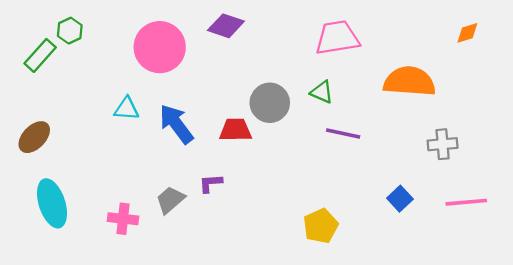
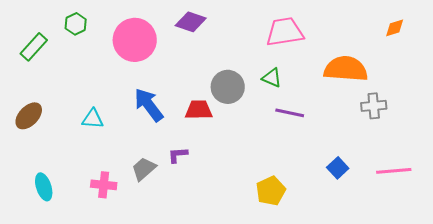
green hexagon: (70, 31) -> (76, 24), moved
cyan triangle: (127, 109) -> (93, 119), moved
gray cross: (443, 144) -> (374, 106), moved
cyan ellipse: (52, 203) -> (44, 187), moved, size x0.7

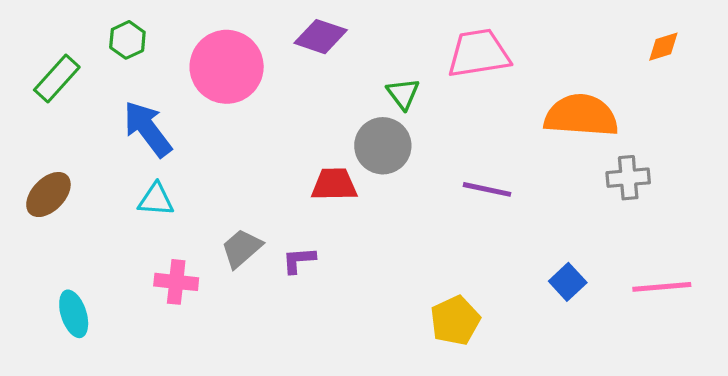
green triangle: (272, 78) -> (403, 94), moved, turned 30
blue arrow: (149, 105) -> (148, 129), moved
gray trapezoid: (144, 169) -> (242, 248), moved
pink cross: (104, 185) -> (176, 282), moved

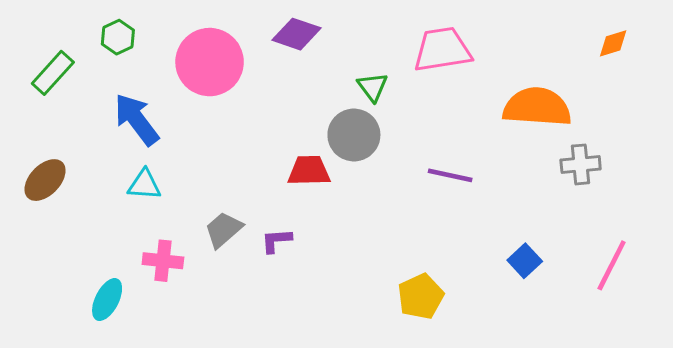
pink line: (662, 287) -> (612, 265), turned -58
cyan ellipse: (74, 314) -> (107, 300), moved, turned 45

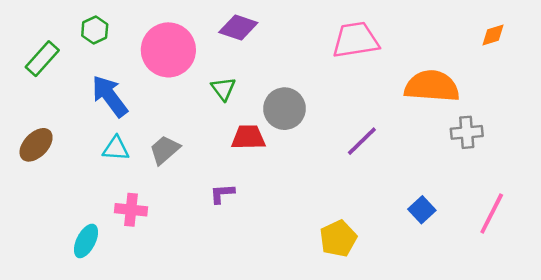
green triangle: (373, 87) -> (223, 89), moved
purple line: (450, 175) -> (362, 141), turned -56
gray trapezoid: (224, 230) -> (165, 150), moved

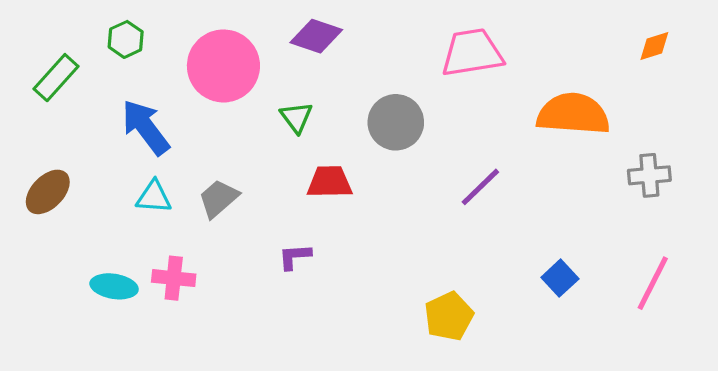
gray circle: (284, 109) -> (396, 122), moved
gray cross: (467, 132) -> (649, 175), moved
cyan ellipse: (86, 241) -> (114, 286), moved, turned 72

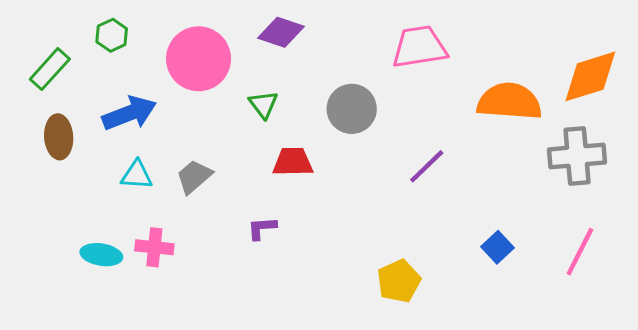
orange diamond: (654, 46) -> (590, 76), moved, size x2.0
blue arrow: (146, 127) -> (129, 113), turned 106
gray cross: (649, 175) -> (577, 156), size x1.5
brown ellipse: (48, 192) -> (59, 137), moved, turned -48

